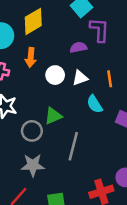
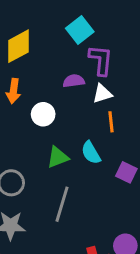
white triangle: (80, 78) -> (102, 94), moved
green triangle: (53, 116) -> (58, 157), moved

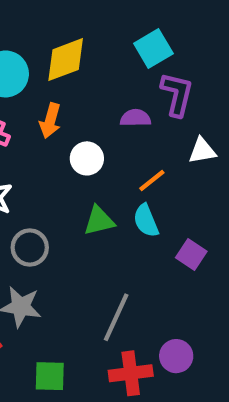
white triangle: (102, 94) -> (202, 151), moved
orange line: (111, 122) -> (152, 180), moved, turned 50
gray line: (62, 204) -> (116, 317), moved

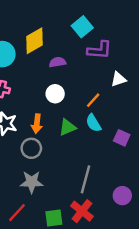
purple L-shape: (177, 94) -> (99, 50), turned 90
purple semicircle: (135, 118) -> (57, 62), moved
orange arrow: (50, 121) -> (37, 124), moved
red cross: (131, 373) -> (82, 211), moved, turned -35

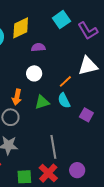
purple L-shape: (99, 50) -> (88, 31), moved, turned 50
white triangle: (118, 79) -> (88, 66), size x1.5
gray line: (85, 179) -> (53, 147), turned -30
purple circle: (122, 196) -> (77, 170), moved

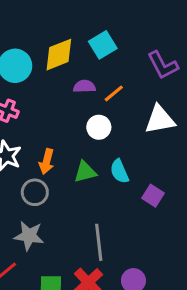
cyan square: (61, 20) -> (103, 45), moved
white circle: (34, 73) -> (99, 127), moved
orange line: (65, 81) -> (114, 93), moved

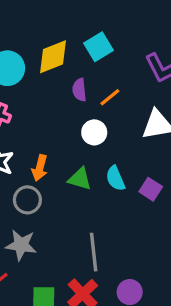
purple semicircle: (84, 86) -> (79, 90), turned -95
green triangle: (85, 172) -> (80, 179), turned 30
purple square: (153, 196) -> (151, 189), moved

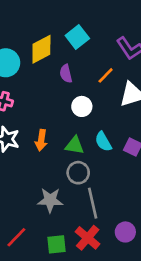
orange line: (110, 97) -> (106, 75), moved
gray circle: (27, 200) -> (78, 173), moved
gray star: (21, 245) -> (50, 200), moved

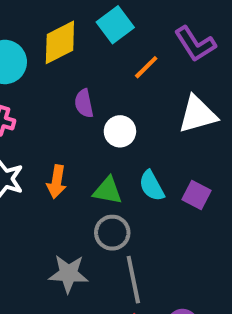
purple semicircle: (66, 74) -> (84, 103), moved
orange line: (106, 75) -> (146, 67), moved

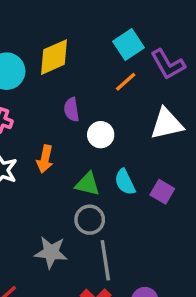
cyan square: (115, 25) -> (129, 44), moved
orange arrow: (57, 182) -> (45, 159), moved

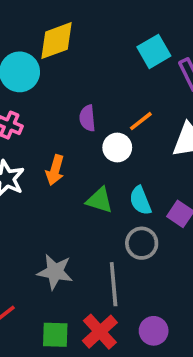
yellow diamond: (54, 57) -> (56, 41), moved
orange line: (126, 82) -> (141, 121), moved
gray circle: (90, 220) -> (142, 243), moved

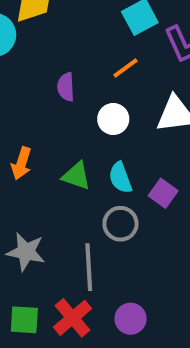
orange line: (141, 121) -> (126, 68), moved
white circle: (117, 148) -> (113, 119), moved
orange arrow: (55, 170) -> (21, 163), moved

